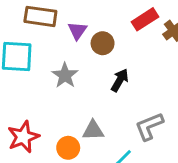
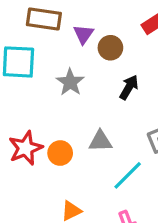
orange circle: (68, 148) -> (60, 153), moved

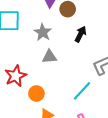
gray triangle: (100, 141) -> (49, 57), moved
orange circle: (60, 153) -> (36, 93), moved

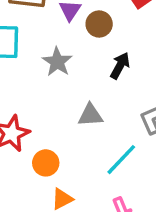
gray triangle: (49, 57) -> (90, 115), moved

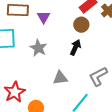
brown circle: (99, 24) -> (81, 25), moved

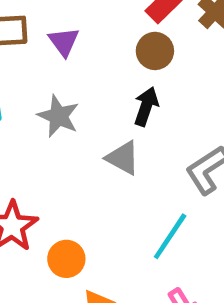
gray triangle: (60, 78) -> (123, 158), moved, turned 42

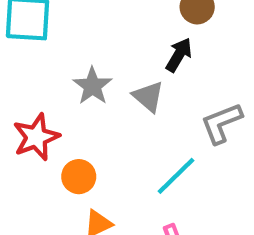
gray star: (58, 116) -> (92, 86), moved

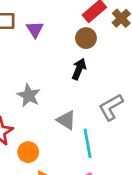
gray triangle: (148, 97) -> (66, 120), moved
cyan line: (176, 176) -> (88, 143), turned -48

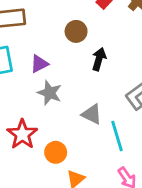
purple triangle: (35, 29) -> (39, 64), moved, turned 42
brown circle: (86, 38) -> (76, 31), moved

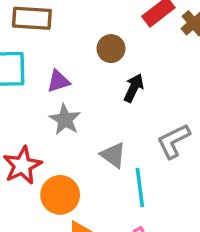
orange circle: (56, 152) -> (60, 195), size x1.4

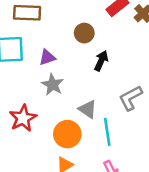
orange circle: (60, 195) -> (67, 134), moved

